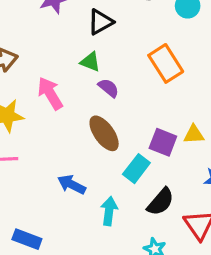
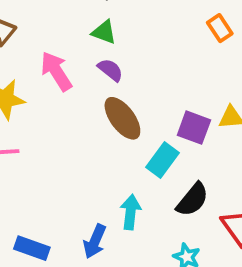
orange rectangle: (166, 63) -> (220, 28), moved, size x0.6
purple semicircle: (109, 88) -> (110, 70), moved
blue arrow: (72, 185) -> (95, 241), moved, turned -92

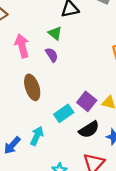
brown ellipse: (122, 118) -> (32, 87), moved
black semicircle: (193, 200) -> (89, 129), moved

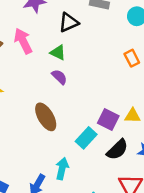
pink arrow: (22, 46) -> (23, 41), moved

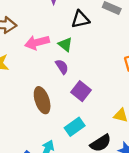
pink arrow: (23, 41) -> (37, 42), moved, turned -90
purple square: (108, 119) -> (81, 91), moved

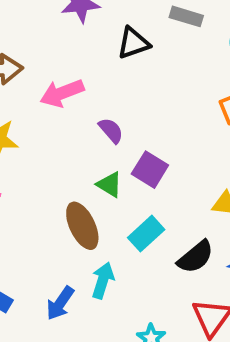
green triangle: (65, 44) -> (109, 184), moved
brown ellipse: (42, 100) -> (82, 226), moved

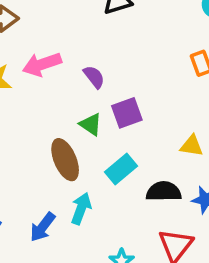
pink arrow: (62, 93) -> (42, 64), moved
purple square: (150, 170) -> (127, 113), turned 36
black semicircle: (196, 257) -> (164, 191), turned -144

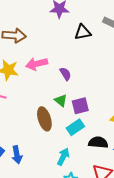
purple square: (127, 113) -> (80, 106), moved
cyan arrow: (81, 209) -> (63, 157), moved
blue arrow: (43, 227) -> (17, 155), moved, turned -54

